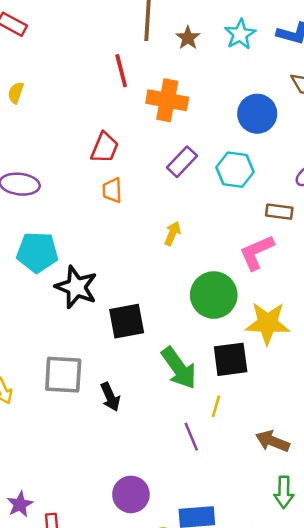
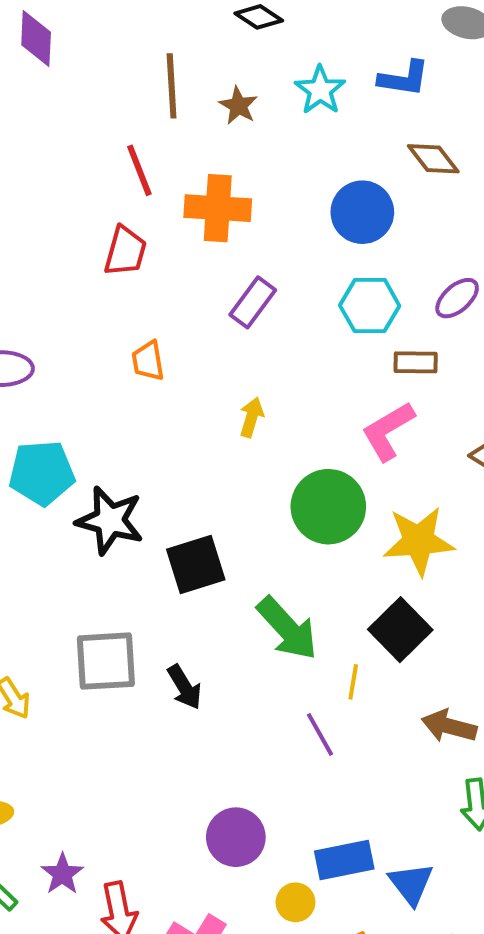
red trapezoid: (105, 148) -> (125, 251), moved
cyan hexagon: (235, 170) -> (370, 306), moved
black square: (231, 359) -> (400, 630), moved, turned -30

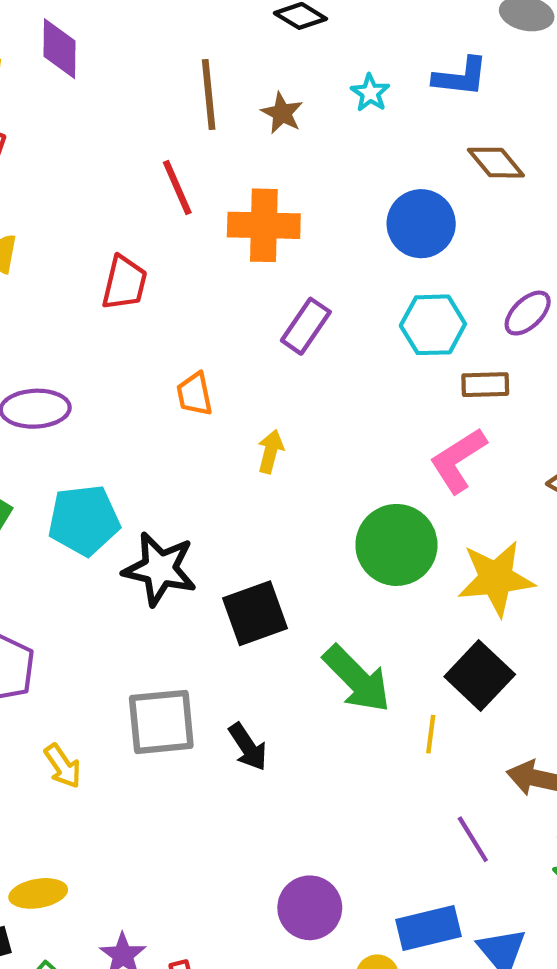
cyan star: (320, 90) -> (370, 93), size x0.7
red trapezoid: (125, 251) -> (124, 283), moved
yellow arrow: (252, 417) -> (271, 451), moved
purple line: (320, 734) -> (473, 839), moved

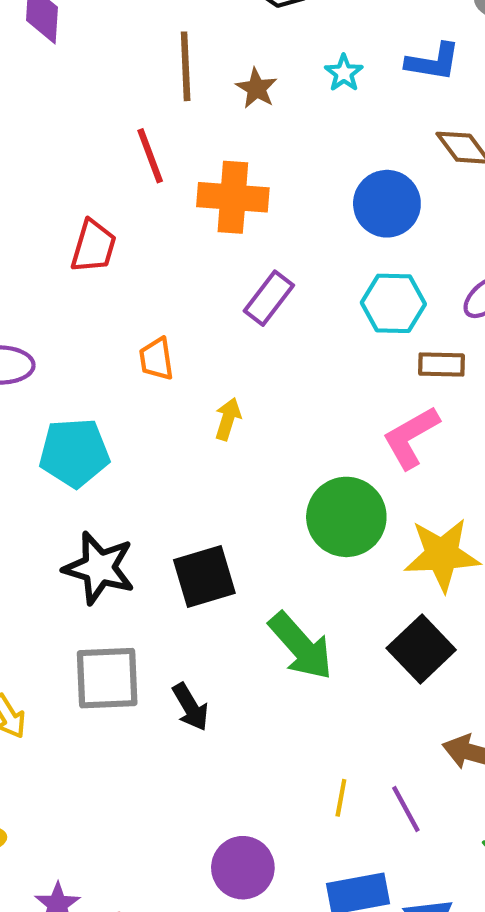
cyan pentagon: (84, 520) -> (74, 453), moved
black star: (160, 569) -> (99, 568), moved
yellow line: (431, 734) -> (341, 798), moved

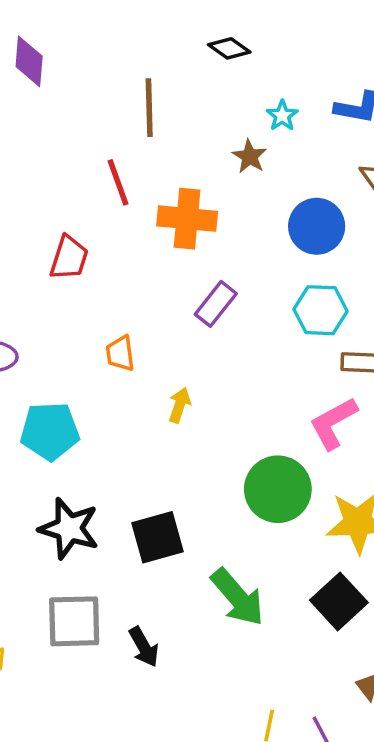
brown star: (257, 88) -> (250, 156), moved

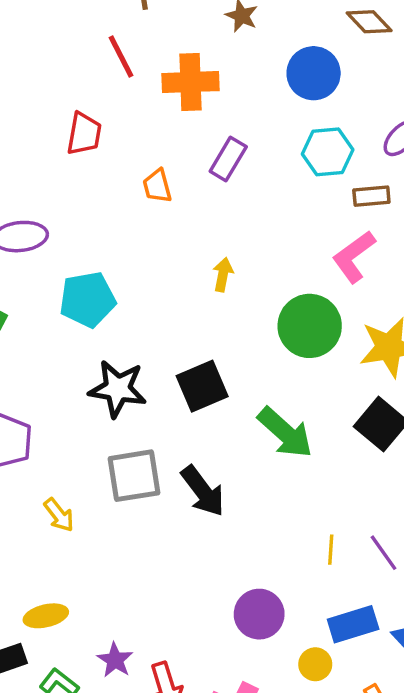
orange trapezoid: (120, 353) -> (157, 186), moved
yellow arrow: (180, 405) -> (223, 275), moved
black arrow: (144, 647) -> (203, 491), size x1.4

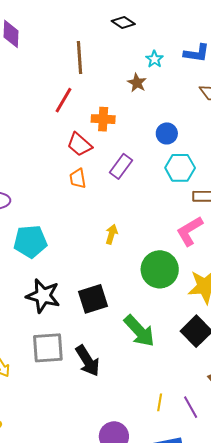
red line: (121, 57) -> (64, 100), turned 52
blue circle: (314, 73) -> (167, 133), moved, size x0.7
orange cross: (191, 82) -> (103, 119), size x0.7
red trapezoid: (84, 134) -> (80, 145), moved, turned 116

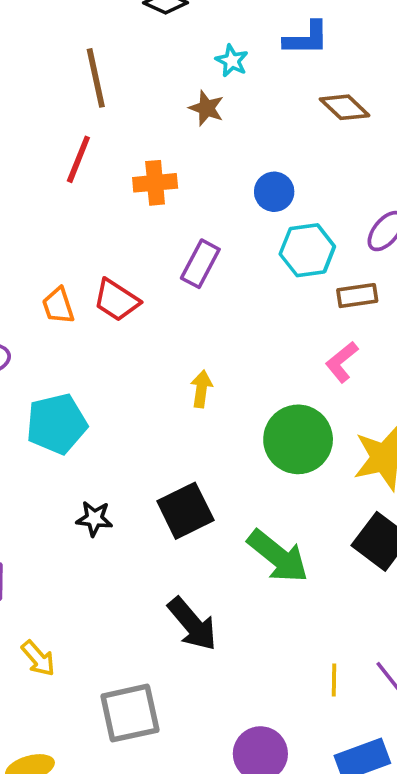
red trapezoid: (80, 145) -> (116, 300), moved
orange trapezoid: (78, 178) -> (58, 306), moved
pink L-shape: (190, 231) -> (342, 362), size x0.7
black star: (43, 296) -> (94, 519), size x0.6
gray square: (48, 348) -> (130, 713), moved

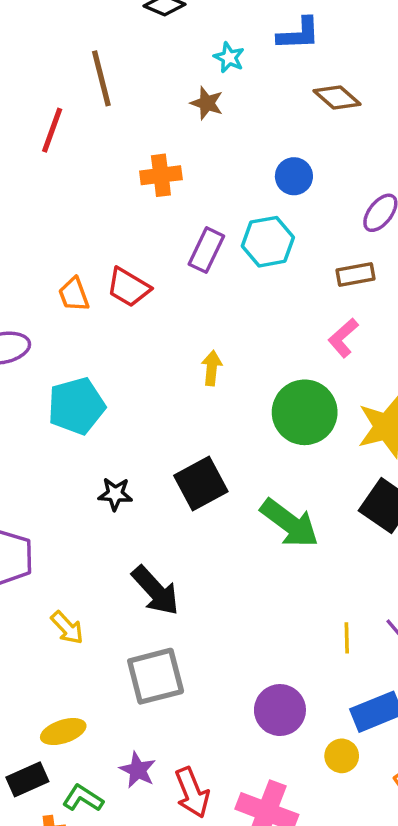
red line: (78, 159) -> (52, 130), moved
blue circle: (274, 192) -> (294, 176), moved
cyan hexagon: (307, 250) -> (268, 242), moved
black arrow: (192, 624) -> (156, 591), moved

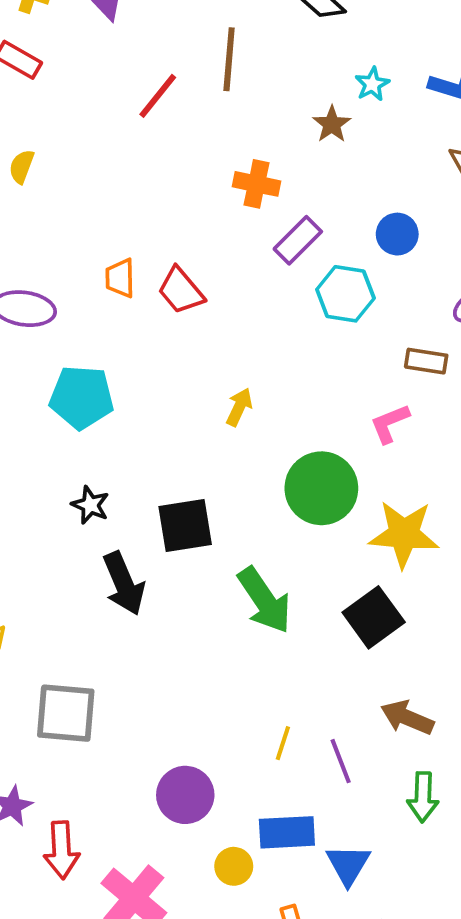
purple rectangle: (206, 250) -> (298, 240), moved
black arrow: (156, 591) -> (124, 584), moved

